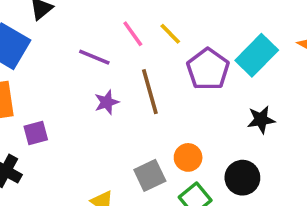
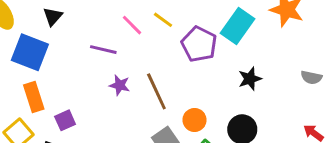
brown line: (150, 92) -> (156, 91), moved
purple star: (107, 102) -> (120, 85), turned -30

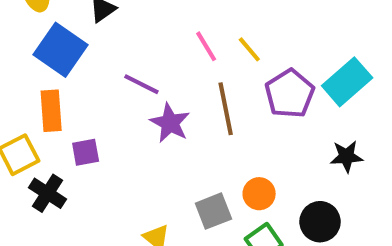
purple line: (103, 50) -> (141, 84), moved
purple star: (120, 85) -> (170, 123), size x1.4
brown line: (156, 91) -> (226, 109), moved

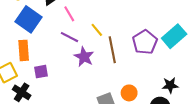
pink line: (206, 46) -> (69, 14), moved
yellow line: (249, 49) -> (97, 30), moved
black star: (346, 156) -> (170, 85), moved

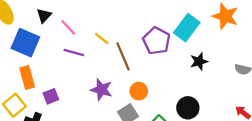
purple star: (84, 57) -> (101, 90), moved
black star: (170, 85) -> (199, 62), moved
orange circle: (129, 93) -> (139, 91), moved

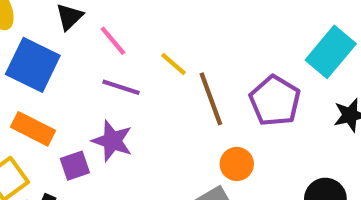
purple pentagon: (157, 41) -> (275, 101), moved
orange rectangle: (27, 77) -> (33, 129), turned -50
purple star: (101, 90) -> (112, 141), moved

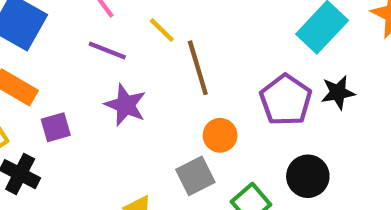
purple pentagon: (275, 101) -> (286, 100), moved
purple star: (112, 141) -> (126, 105), moved

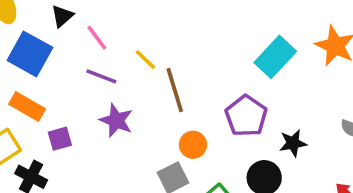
black star: (338, 93) -> (293, 143), moved

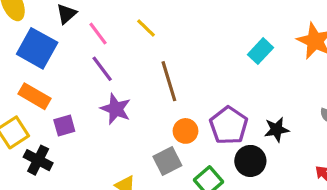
cyan rectangle: (275, 57) -> (260, 51), size x0.7
yellow line: (146, 60) -> (146, 28), moved
purple line: (101, 76) -> (102, 69), turned 32
purple pentagon: (246, 116) -> (229, 125), moved

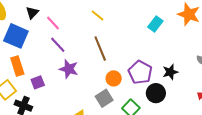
yellow line: (146, 28) -> (98, 15), moved
orange rectangle: (35, 96) -> (17, 66), turned 48

